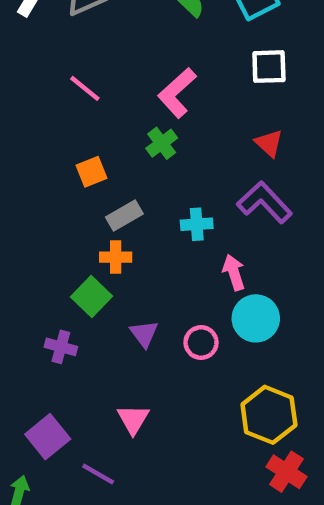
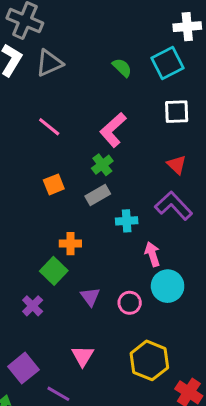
gray rectangle: (124, 215) -> (98, 195), moved
purple cross: (61, 347) -> (33, 306), turned 30
yellow hexagon: (269, 415) -> (149, 360), moved

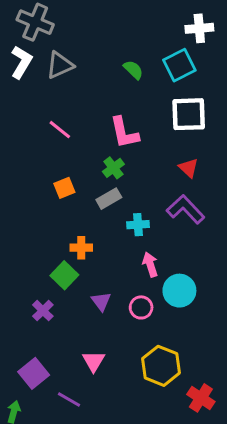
white square: (177, 112) -> (189, 114), size x1.4
pink L-shape: (113, 130) -> (124, 133), turned -60
pink arrow: (152, 254) -> (150, 265), moved

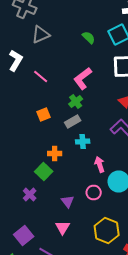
white L-shape: (21, 62) -> (16, 60), moved
pink L-shape: (124, 133) -> (83, 78), turned 65
cyan cross: (138, 225) -> (83, 142), moved
purple triangle: (101, 301) -> (68, 202), moved

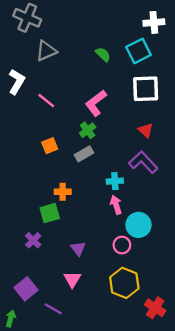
cyan cross: (83, 142) -> (115, 181), moved
green square: (44, 172) -> (50, 213), turned 30
pink circle: (94, 192) -> (122, 245), moved

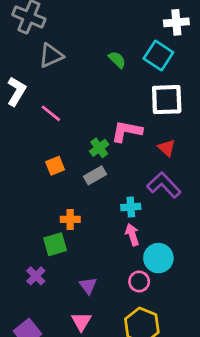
cyan square: (138, 51) -> (158, 55), turned -30
pink L-shape: (96, 103) -> (127, 131), moved, turned 48

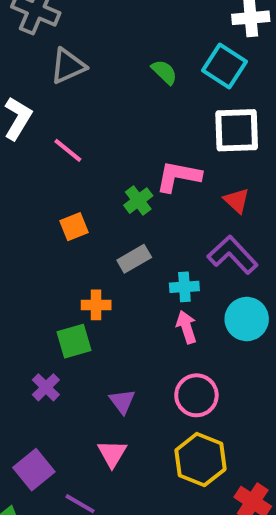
gray rectangle: (95, 175) -> (134, 259), moved
cyan circle: (158, 258) -> (247, 319), moved
pink circle: (139, 281) -> (196, 395), size x1.4

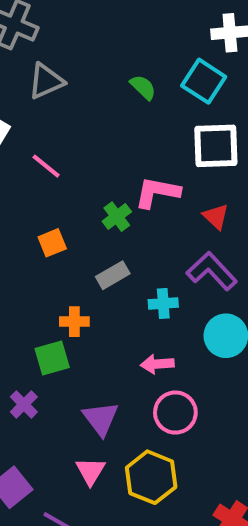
pink arrow: (186, 327) -> (157, 364), moved, turned -76
purple triangle: (122, 401) -> (101, 419), size x1.4
yellow hexagon: (200, 460) -> (151, 477), moved

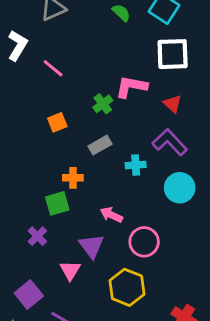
pink arrow: (157, 364) -> (111, 215), moved, turned 30
pink triangle: (91, 471) -> (70, 270), moved

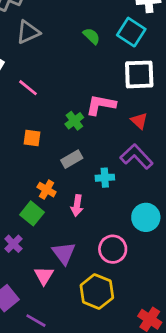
orange square: (57, 122) -> (32, 138), turned 30
orange cross: (73, 178) -> (47, 190), turned 30
cyan circle: (180, 188) -> (146, 217), moved
green square: (57, 203) -> (32, 213), turned -35
pink arrow: (111, 215) -> (77, 205), moved, turned -108

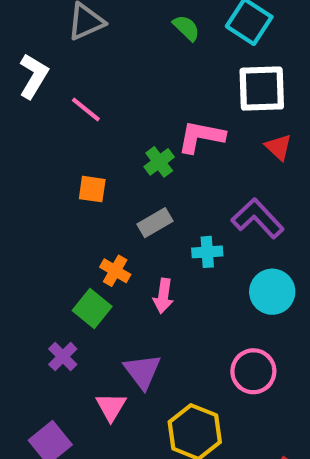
red triangle: (139, 121) -> (279, 147), moved
cyan circle: (146, 217) -> (272, 292), moved
pink circle: (113, 249) -> (253, 371), moved

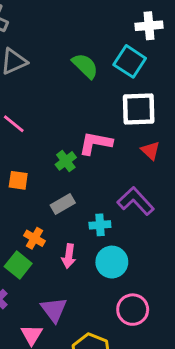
green semicircle: (186, 28) -> (85, 66), size x1.4
cyan circle: (272, 292) -> (112, 262), moved

